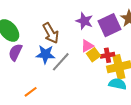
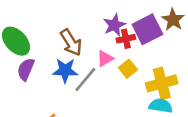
purple star: (84, 21) -> (114, 25), turned 30
pink triangle: (87, 46) -> (105, 58), moved
red cross: (107, 55) -> (126, 39), moved

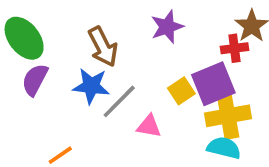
purple square: (147, 29) -> (213, 84), moved
red cross: (126, 39) -> (234, 48), moved
pink triangle: (105, 58) -> (149, 126), moved, turned 36

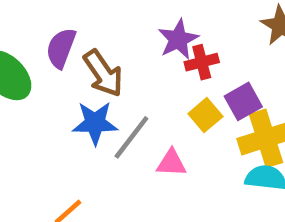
red cross: (234, 48) -> (202, 62), moved
purple semicircle: (35, 80) -> (61, 48), moved
purple square: (213, 84) -> (243, 101), size x0.7

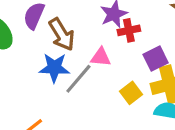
yellow square: (205, 115) -> (131, 93), moved
pink triangle: (171, 163) -> (101, 57), moved

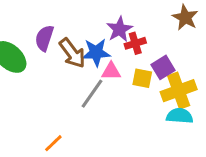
blue star: (54, 68) -> (96, 52), moved
yellow square: (131, 93) -> (142, 78), moved, turned -36

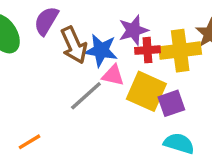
purple square: (163, 67) -> (171, 103), moved
yellow square: (142, 78) -> (146, 91), size x1.6
yellow cross: (179, 91) -> (180, 51), moved

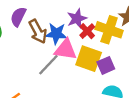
red cross: (147, 50) -> (87, 31), turned -35
yellow cross: (180, 51) -> (109, 30), turned 30
pink triangle: (113, 75) -> (66, 50), size x1.5

